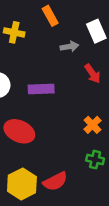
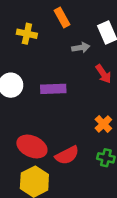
red ellipse: (19, 131) -> (32, 147), moved
red semicircle: (55, 181) -> (67, 155), moved

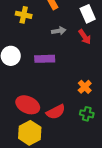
gray arrow: (81, 48) -> (59, 31), moved
red arrow: (103, 74) -> (85, 37), moved

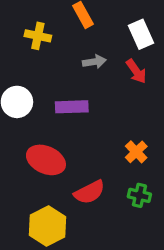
red ellipse: (28, 105) -> (46, 160), moved

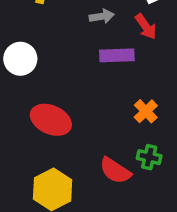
purple rectangle: (72, 107) -> (117, 55), moved
red semicircle: (89, 192) -> (115, 171), moved, turned 60

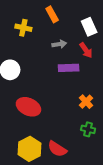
red semicircle: (115, 171) -> (57, 149), moved

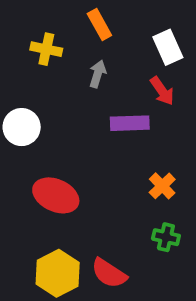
gray arrow: (59, 44) -> (98, 74), moved, turned -64

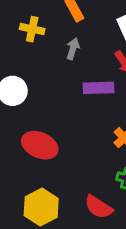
red semicircle: (109, 273) -> (98, 207), moved

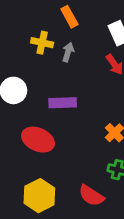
yellow cross: (32, 29) -> (42, 43), moved
purple rectangle: (98, 88) -> (63, 103), moved

